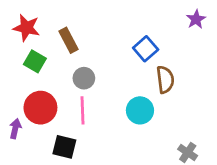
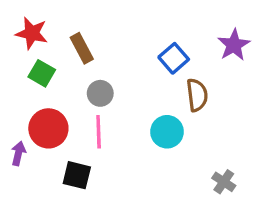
purple star: (196, 19) -> (234, 45), moved, size x1.4

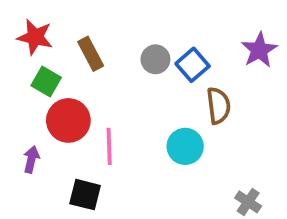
gray circle: (100, 93) -> (155, 59), moved
red circle: (48, 128) -> (68, 120), moved
purple arrow: (18, 153) -> (31, 159), moved

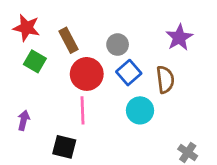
purple star: (259, 50) -> (179, 37), moved
blue square: (193, 65) -> (129, 73), moved
red circle: (68, 120) -> (87, 74), moved

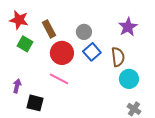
pink line: (82, 110) -> (59, 79), turned -60
cyan circle: (140, 110) -> (129, 79), moved
black square: (64, 147) -> (35, 103), moved

